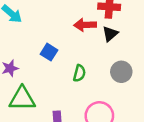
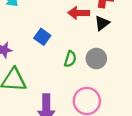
gray circle: (121, 72) -> (96, 59), moved

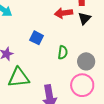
gray circle: (96, 59) -> (86, 61), moved

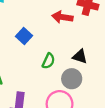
black triangle: (84, 18) -> (80, 56), moved, turned 48

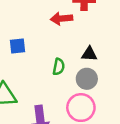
blue square: (24, 36) -> (17, 46), moved, turned -35

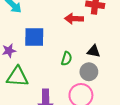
blue square: (17, 46) -> (34, 37), size x1.5

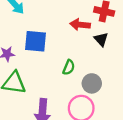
black triangle: (94, 51) -> (101, 39), moved, turned 32

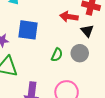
gray circle: (92, 83) -> (80, 53), moved

